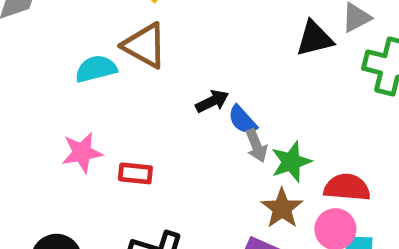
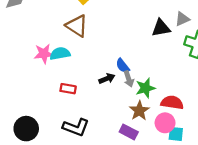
cyan semicircle: (96, 69) -> (60, 54), moved
black arrow: (212, 101) -> (107, 79), moved
pink star: (82, 152) -> (44, 54), moved

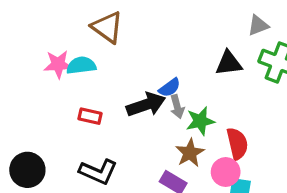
black triangle: (161, 28) -> (229, 63), moved
blue semicircle: (123, 66) -> (170, 88), turned -91
black arrow: (107, 79) -> (146, 105), size x1.6
red semicircle: (172, 103) -> (237, 144), turned 65

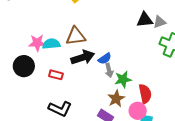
brown triangle: (107, 27) -> (76, 36), moved, turned -45
black triangle: (229, 63) -> (145, 20), moved
black arrow: (146, 105) -> (83, 57), moved
black circle: (27, 170) -> (24, 66), moved

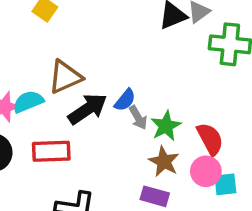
red rectangle: (56, 75) -> (51, 151), size x1.5

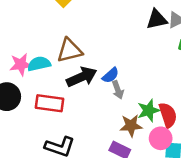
green star: (166, 126) -> (148, 110), moved
brown star: (164, 161) -> (131, 126), turned 30

